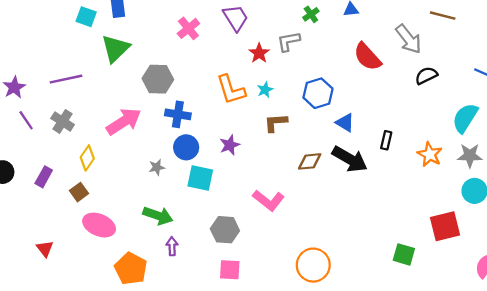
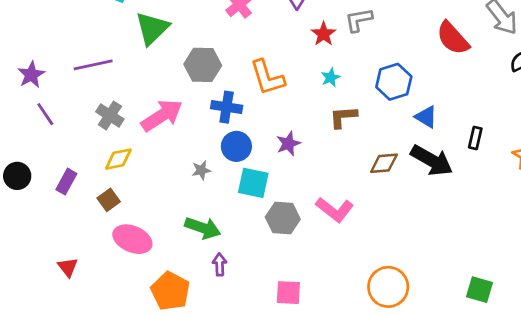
orange L-shape: (231, 90) -> (267, 78), moved
gray cross: (63, 121) -> (110, 115), moved
yellow diamond: (87, 158) -> (118, 159), turned 45
gray hexagon: (225, 230) -> (283, 218), moved
green square: (404, 254) -> (480, 290), moved

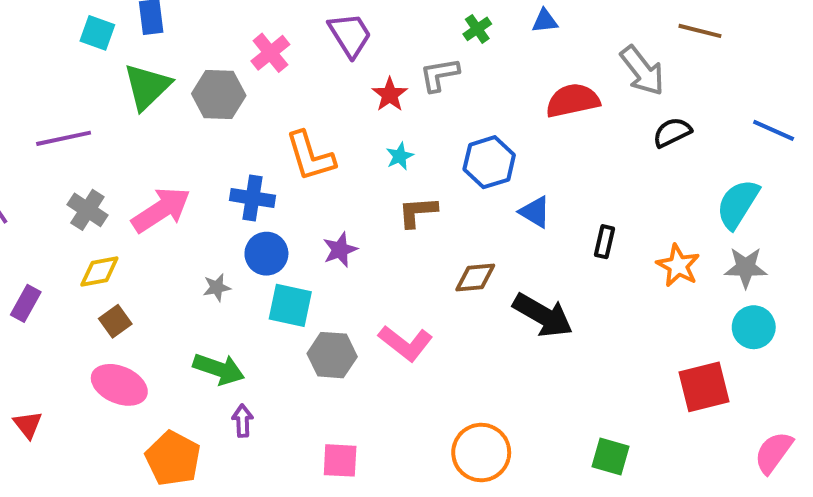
red semicircle: (453, 38) -> (573, 101), turned 120
gray hexagon: (203, 65) -> (219, 95), moved
black arrow: (432, 160) -> (543, 315), moved
brown square: (109, 200) -> (115, 321), moved

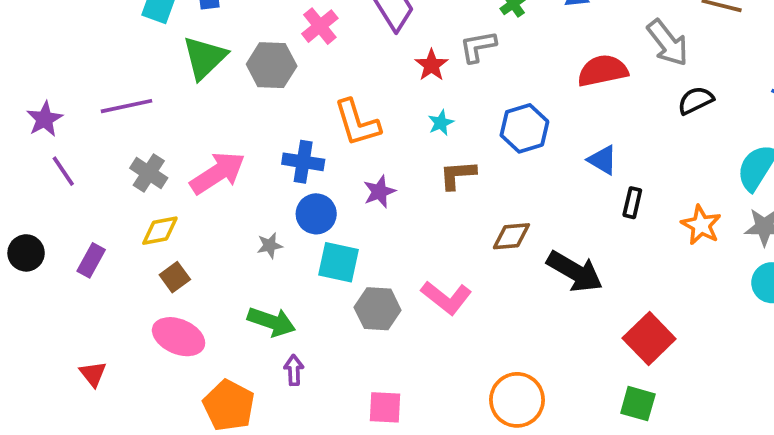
blue triangle: (535, 212) -> (603, 160), moved
purple star: (340, 250) -> (379, 192), moved
red square: (704, 387) -> (649, 338), moved, turned -30

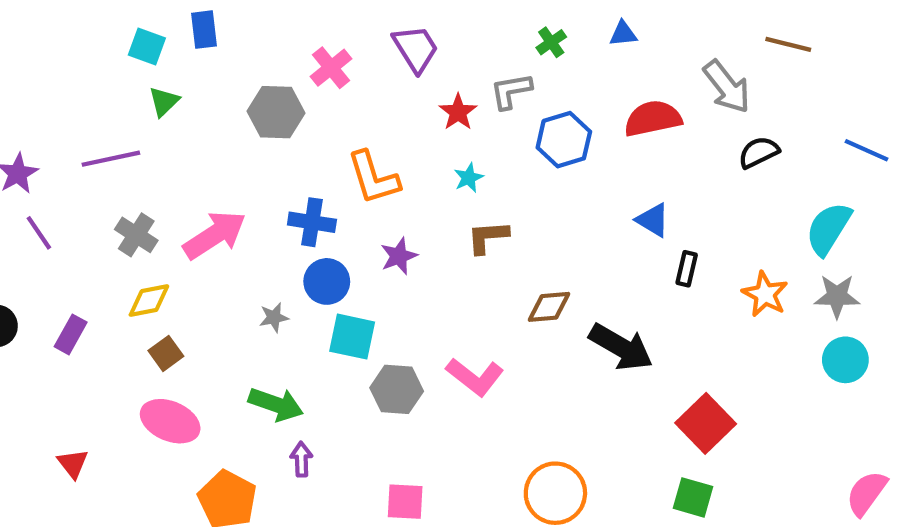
green triangle: (205, 58) -> (164, 102), moved, size x0.6
blue hexagon: (524, 128) -> (564, 140), moved

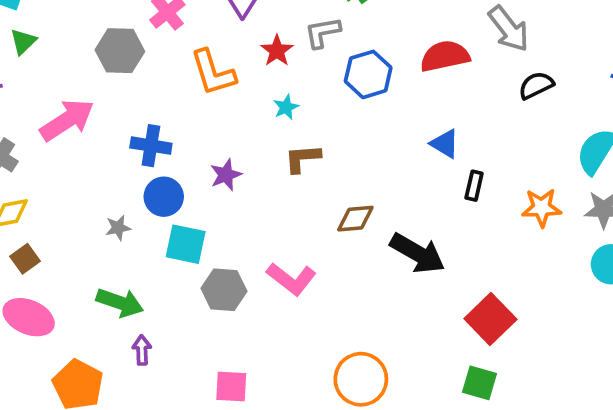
orange L-shape: (373, 178) -> (213, 73), moved
pink arrow: (215, 235) -> (67, 120), moved
orange star: (765, 294) -> (542, 208), turned -30

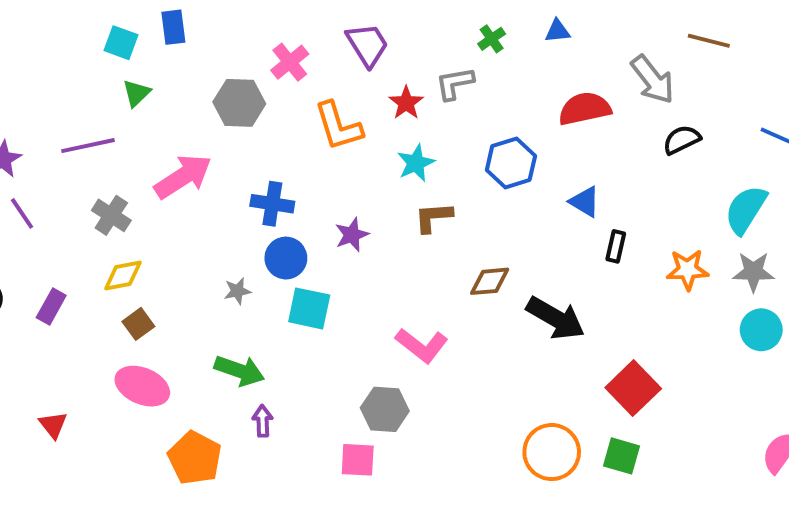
blue hexagon: (368, 74) -> (511, 163), moved
cyan star: (286, 107) -> (416, 163), size x1.4
gray hexagon: (224, 290) -> (385, 409), moved
orange circle: (361, 379) -> (552, 452), moved

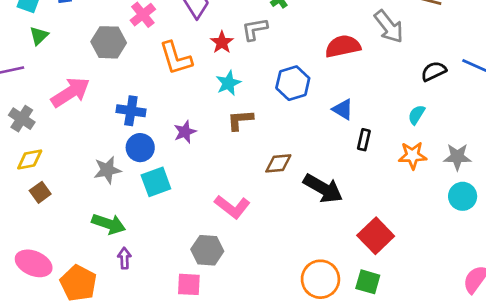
black semicircle: (682, 140) -> (434, 71), moved
cyan semicircle: (746, 210) -> (417, 115), moved, size x0.6
gray star: (237, 291) -> (107, 170), size x1.5
cyan square: (309, 308) -> (156, 182), turned -32
pink ellipse: (142, 386) -> (34, 263), moved

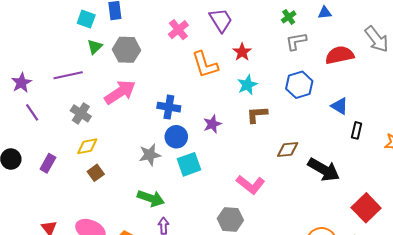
gray L-shape: (255, 29) -> (296, 41), moved
gray hexagon: (109, 42) -> (126, 50), moved

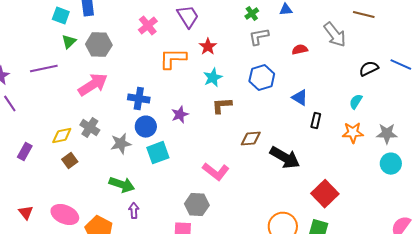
red semicircle: (340, 55) -> (300, 50), size x0.6
orange L-shape: (205, 65) -> (173, 59), turned 108
gray cross: (81, 113) -> (90, 128), moved

